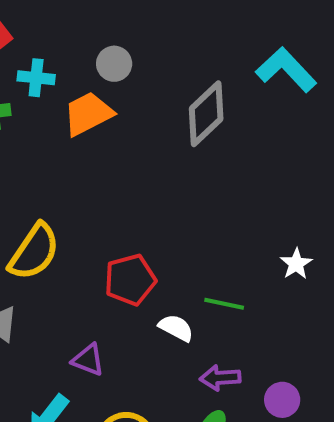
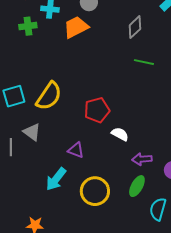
gray diamond: (206, 114) -> (135, 27), size x0.7
green line: (224, 304) -> (144, 62), moved

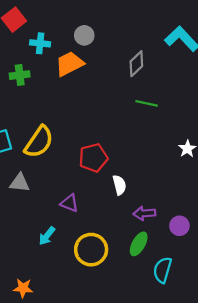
green cross: (28, 26) -> (20, 75), moved
gray triangle: (32, 132) -> (20, 183), turned -30
white semicircle: (120, 134) -> (119, 185), turned 48
cyan arrow: (56, 179) -> (47, 236), size x0.7

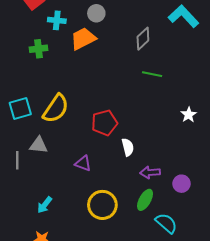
cyan arrow: (47, 236) -> (45, 205), moved
cyan semicircle: (162, 270) -> (166, 223), turned 115

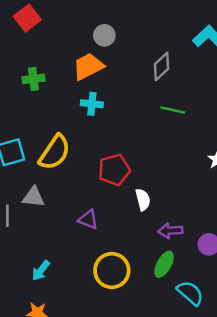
cyan cross: (57, 20) -> (92, 104), moved

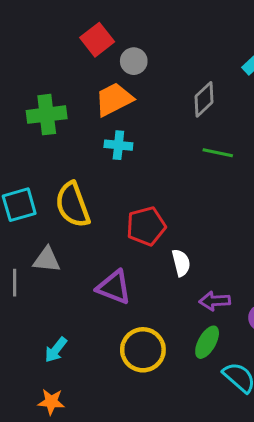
red square: (27, 18) -> (97, 40), moved
green cross: (33, 79) -> (47, 115), size x1.4
yellow semicircle: (55, 152) -> (73, 205), turned 126
purple triangle: (88, 219) -> (114, 287), size x1.4

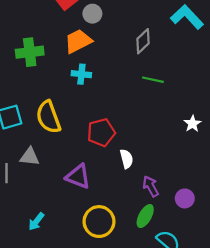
purple arrow: (215, 301) -> (151, 186), turned 65

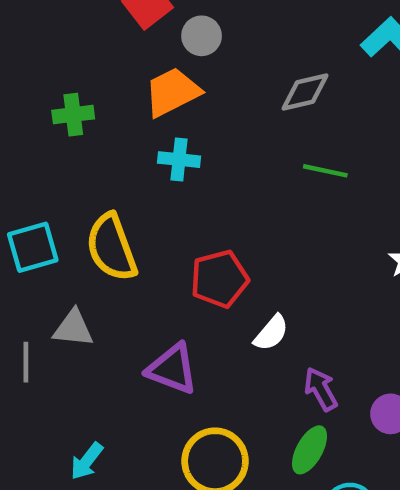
gray diamond: (143, 41) -> (305, 92), turned 30
green cross: (30, 52) -> (73, 115), size x0.7
white semicircle: (126, 159) -> (271, 333), turned 54

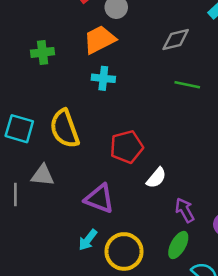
cyan square: (33, 247) -> (19, 129), turned 32
cyan arrow: (87, 461) -> (88, 240), moved

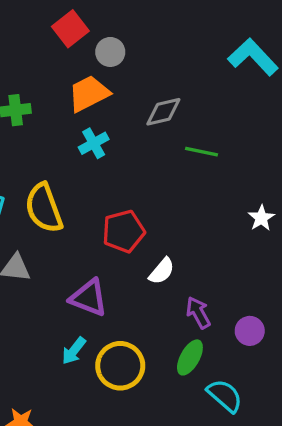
gray diamond: (176, 40) -> (163, 112), moved
cyan cross: (103, 78) -> (94, 143), turned -35

